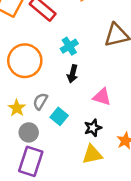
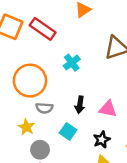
black arrow: (73, 74) -> (80, 105), moved
gray semicircle: (40, 101) -> (44, 108), moved, turned -112

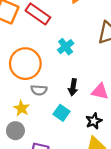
gray circle: (40, 150) -> (15, 131), moved

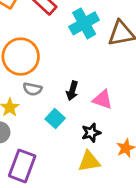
cyan cross: (66, 47) -> (84, 23), moved, size x1.5

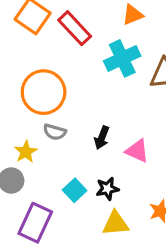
cyan square: (55, 119) -> (75, 190), moved
black star: (91, 133) -> (107, 189), moved

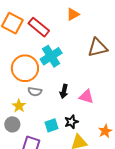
cyan cross: (122, 58) -> (51, 56), moved
cyan square: (75, 190) -> (52, 125), turned 32

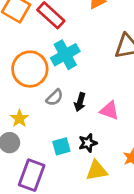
gray semicircle: (35, 92) -> (55, 97), moved, turned -56

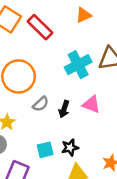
cyan cross: (65, 55) -> (78, 65), moved
pink triangle: (109, 110) -> (91, 104), moved

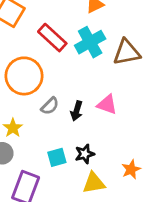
red rectangle: (40, 27) -> (52, 38), moved
cyan cross: (78, 65) -> (90, 42), moved

